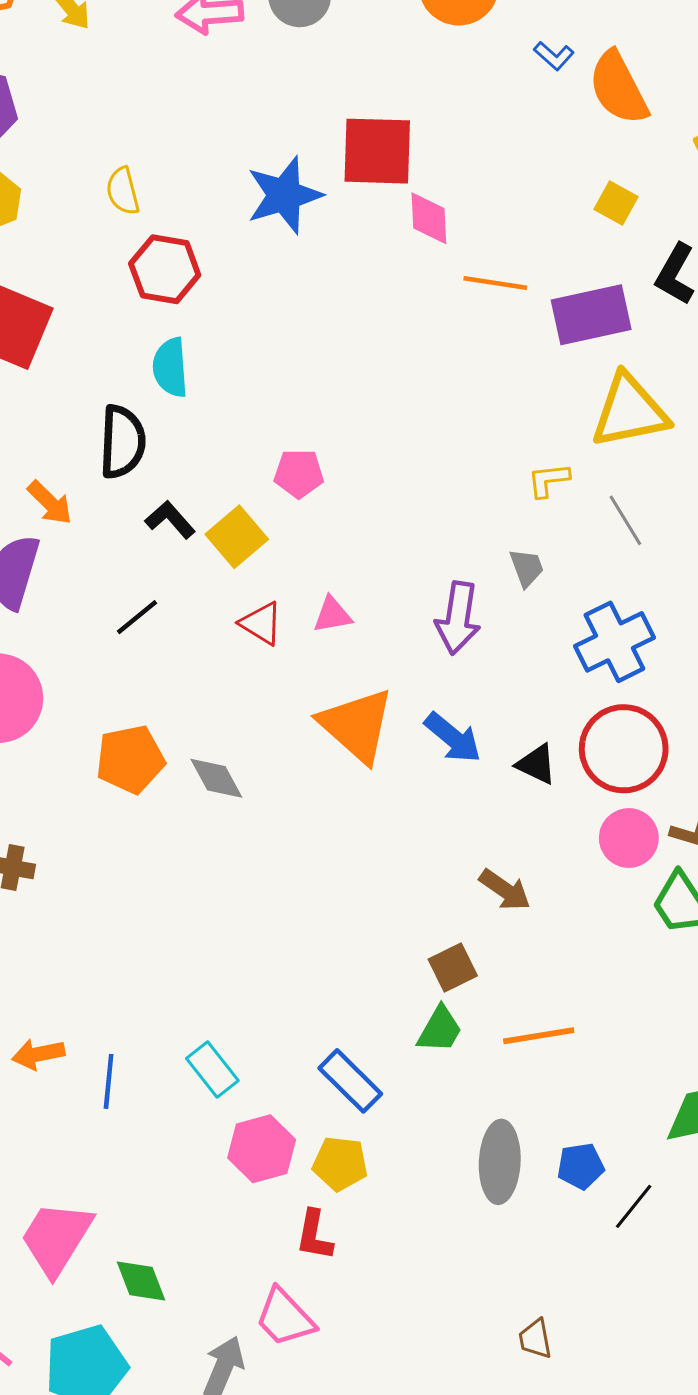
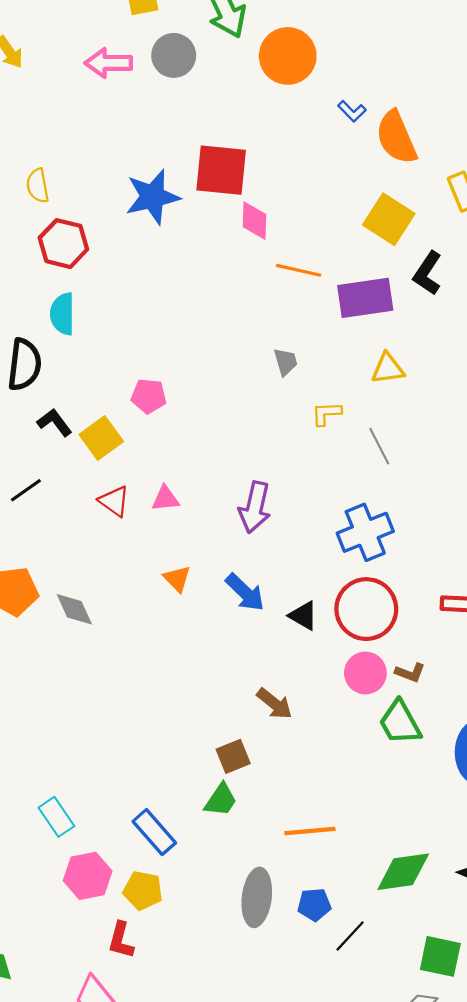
yellow square: (616, 203) -> (389, 219), size x1.6
yellow triangle: (630, 411) -> (388, 369), size x0.6
gray trapezoid: (527, 568) -> (286, 362), moved
orange triangle: (357, 725) -> (177, 579), size x0.5
orange line: (539, 1036) -> (310, 831), moved

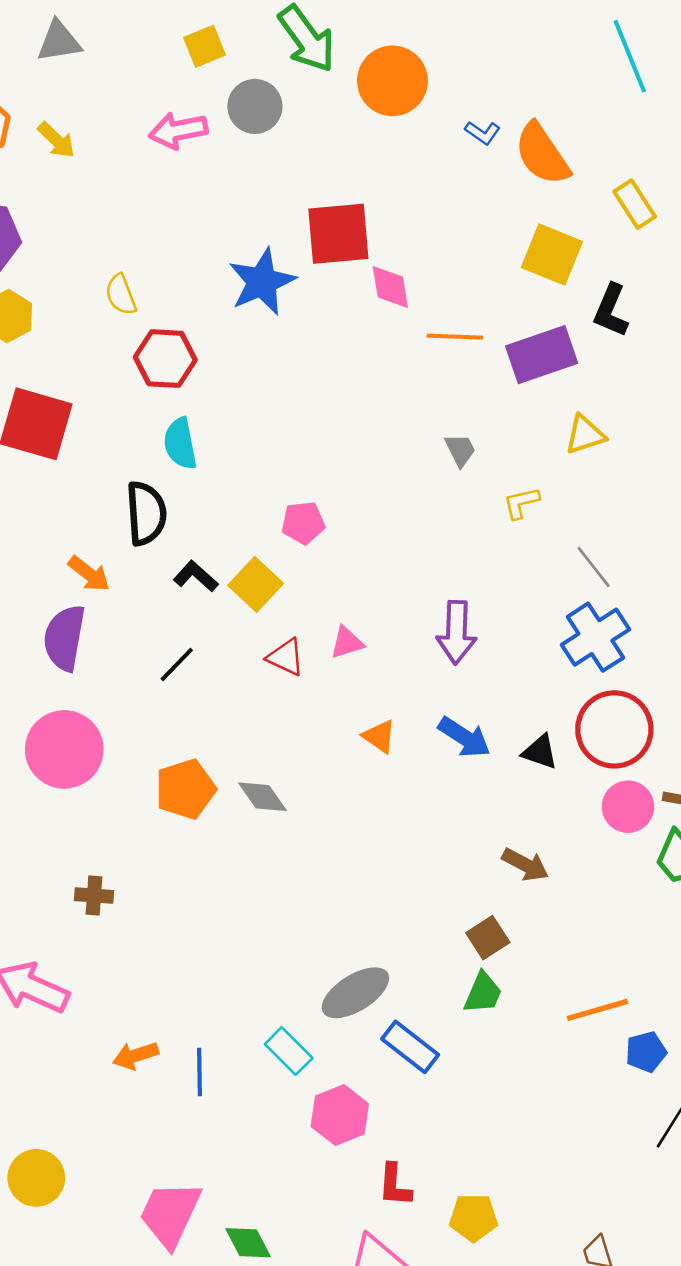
gray line: (379, 446) -> (594, 567), moved
yellow pentagon: (143, 890) -> (473, 1218), moved
gray ellipse: (257, 897) -> (355, 993), moved, turned 62
blue pentagon: (314, 905) -> (646, 1052), moved

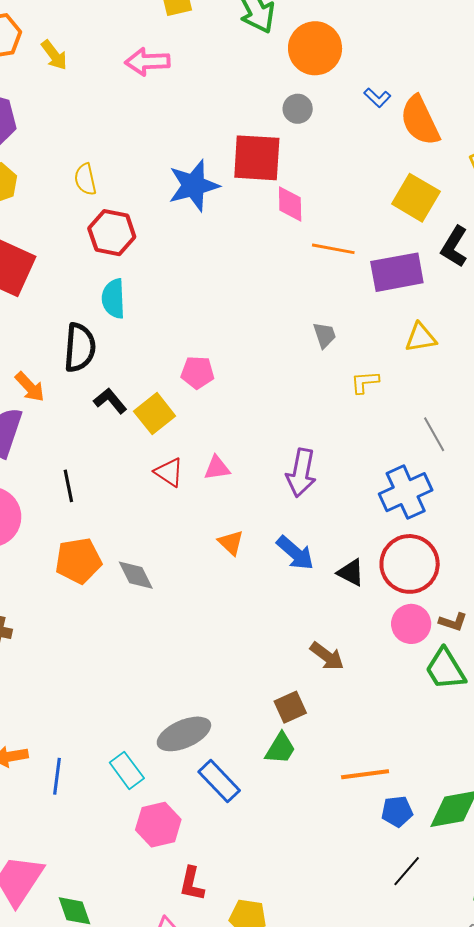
gray circle: (255, 106) -> (298, 109), moved, size x0.7
gray line: (594, 567) -> (434, 434), moved
black line: (177, 665) -> (68, 486), moved, turned -64

